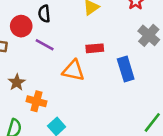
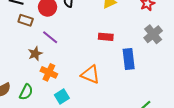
purple line: (45, 45) -> (50, 37), moved
orange triangle: (73, 71) -> (90, 74), moved

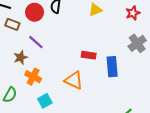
red rectangle: (106, 37) -> (89, 55), moved

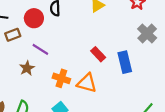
brown rectangle: (12, 24) -> (13, 35), turned -32
red rectangle: (89, 55) -> (98, 54), turned 48
orange cross: (33, 77) -> (61, 78), moved

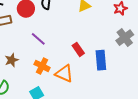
purple line: (40, 49) -> (38, 39), moved
brown star: (27, 68) -> (12, 60), moved

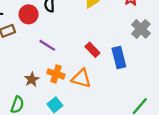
brown star: (12, 60) -> (32, 79), moved

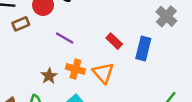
blue rectangle: (119, 58) -> (143, 49), turned 30
orange triangle: (81, 78) -> (103, 73), turned 35

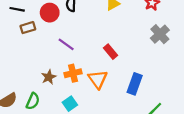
blue rectangle: (143, 49) -> (135, 84), moved
orange cross: (75, 69) -> (73, 73), turned -35

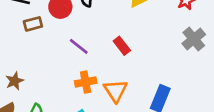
red rectangle: (111, 52) -> (122, 46), moved
brown star: (49, 77) -> (15, 81), moved

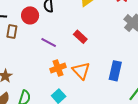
brown rectangle: (33, 24) -> (12, 32), turned -56

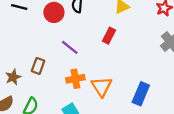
brown rectangle: (12, 32) -> (38, 66), moved
red rectangle: (80, 37) -> (109, 36), moved, turned 64

